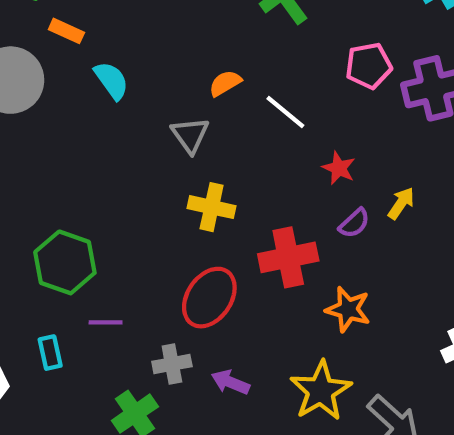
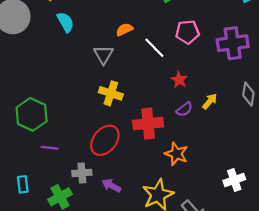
pink pentagon: (369, 66) -> (187, 32), moved
cyan rectangle: (50, 353) -> (23, 184), moved

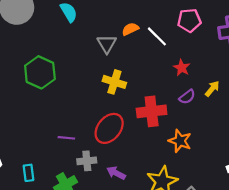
orange semicircle: (124, 30) -> (130, 29), moved
green hexagon: (32, 114) -> (40, 72), moved
purple line: (50, 148) -> (66, 138), moved

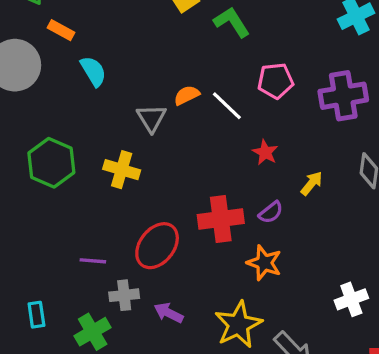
yellow cross: (114, 82) -> (122, 170), moved
purple semicircle: (187, 97) -> (271, 212), moved

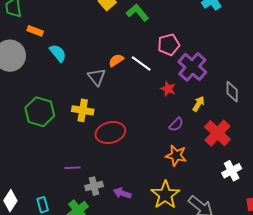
purple cross: (343, 96) -> (192, 67), moved, turned -32
red cross: (221, 219) -> (217, 133), moved, turned -32
red ellipse: (157, 246) -> (110, 133), moved, turned 44

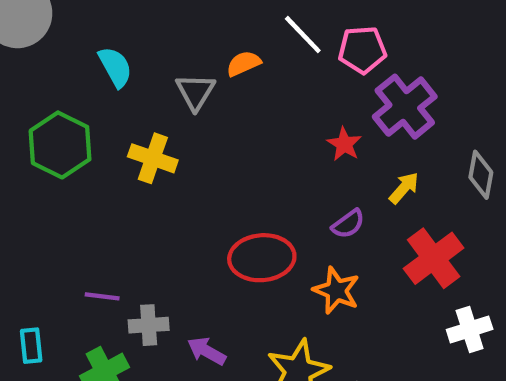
cyan semicircle: (58, 53) -> (115, 67), moved
white line: (141, 64) -> (303, 35), moved
red ellipse: (110, 133) -> (262, 258), moved
purple line: (72, 168) -> (102, 296), moved
white cross: (232, 171) -> (470, 329), moved

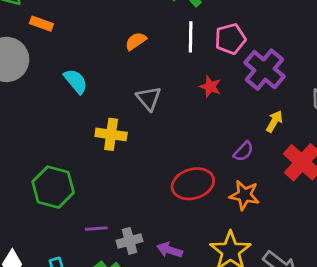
white line: (303, 35) -> (191, 37), turned 56
orange semicircle: (244, 63) -> (136, 41), moved
gray triangle: (195, 92) -> (149, 98), moved
red star: (344, 144) -> (210, 87), moved
green hexagon: (60, 145) -> (53, 187), moved

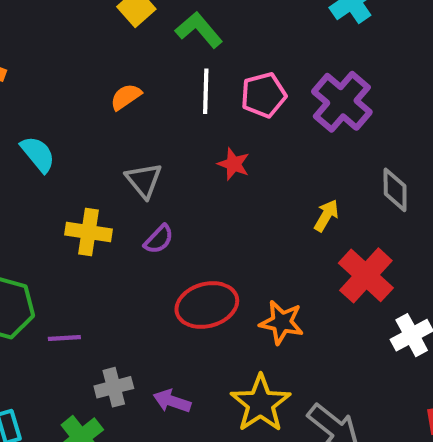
purple cross: (265, 70) -> (342, 102), moved
purple semicircle: (243, 151) -> (159, 239), moved
purple line: (96, 229) -> (64, 338), moved

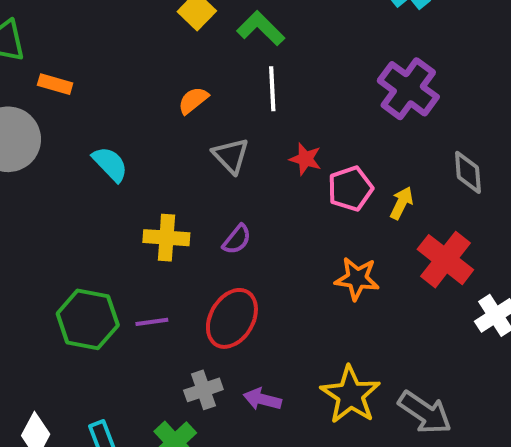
pink pentagon: (263, 95) -> (350, 189), moved
gray triangle: (144, 180) -> (231, 156), moved
red ellipse: (207, 305) -> (232, 318), moved, turned -40
orange star: (282, 322) -> (357, 279), moved
purple line: (64, 338) -> (152, 322), moved

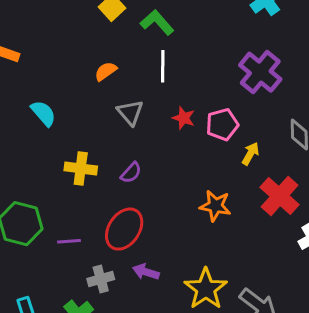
pink pentagon: (350, 189) -> (222, 124), moved
purple line: (152, 322) -> (69, 241), moved
purple arrow: (262, 399) -> (146, 272), moved

